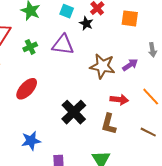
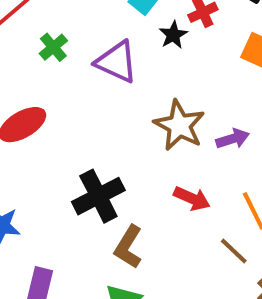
green cross: (30, 47) -> (53, 47), turned -32
brown L-shape: (109, 124) -> (128, 247), moved
brown line: (148, 132) -> (234, 251), moved

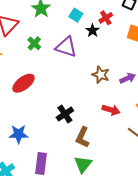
brown star: (179, 125) -> (101, 75), size x0.7
black cross: (98, 196) -> (65, 114), size x0.7

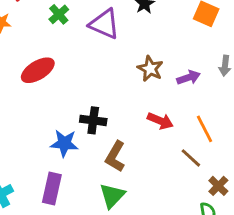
black cross: (65, 114) -> (93, 120), turned 36
blue star: (19, 134) -> (64, 143), moved

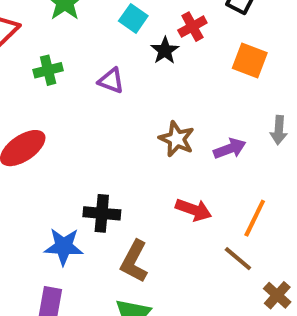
green cross: (59, 14) -> (48, 70), turned 30
purple triangle: (104, 24) -> (111, 81), size x0.6
orange line: (204, 129) -> (255, 218), turned 56

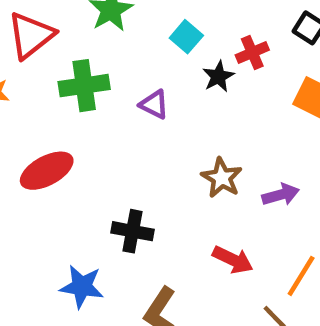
green cross: (48, 70) -> (84, 86), size x1.5
black cross: (102, 213) -> (132, 231), moved

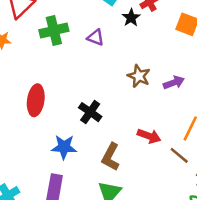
red ellipse: (47, 171) -> (36, 100), moved, turned -48
black cross: (132, 231) -> (90, 112), turned 30
red arrow: (233, 260) -> (149, 136), moved

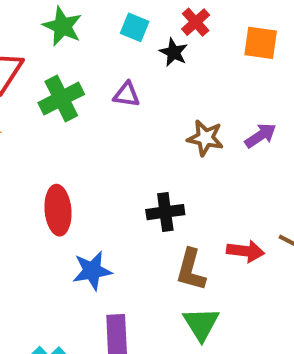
black cross: (90, 112) -> (165, 212), moved, turned -30
red arrow: (149, 136) -> (245, 251), moved
blue star: (64, 147) -> (92, 271), moved

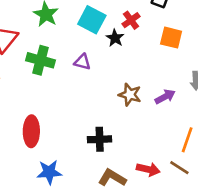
cyan square: (135, 27) -> (92, 20), size x1.5
green cross: (61, 98) -> (41, 60), turned 36
brown L-shape: (191, 270) -> (112, 178), turned 100

